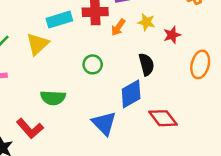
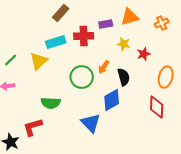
orange arrow: (118, 27) -> (104, 67), moved
green circle: (93, 64) -> (82, 77), size x1.5
red diamond: (163, 118) -> (157, 107), moved, turned 40
red L-shape: (30, 128) -> (33, 127), turned 115

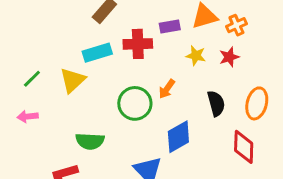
orange cross: (162, 23) -> (236, 25), moved
red star: (144, 54) -> (229, 57), moved
black semicircle: (124, 77) -> (216, 103), moved

